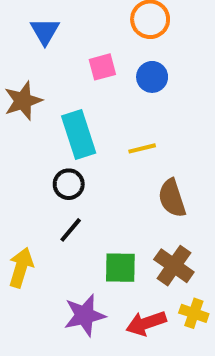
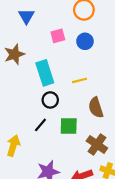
black circle: (69, 184) -> (50, 100), moved
green square: (120, 268) -> (69, 126), moved

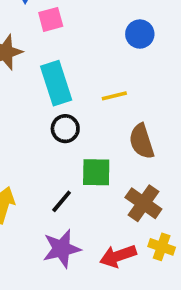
pink square: (58, 36) -> (51, 19), moved
blue circle: (85, 41) -> (140, 34), moved
black line: (40, 125) -> (62, 201), moved

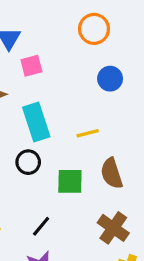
black circle: (65, 129) -> (28, 162), moved
green square: (96, 172) -> (70, 181), moved

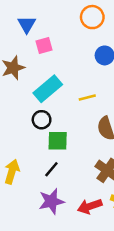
cyan rectangle: (36, 122) -> (48, 89), turned 68
green square: (70, 181) -> (58, 141), moved

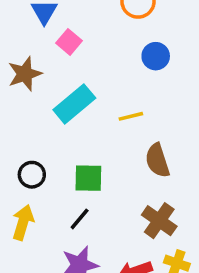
pink square: (44, 46) -> (69, 42), turned -35
black circle: (42, 120) -> (32, 175), moved

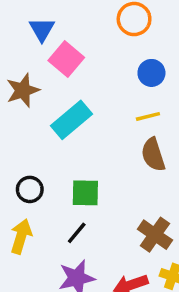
pink square: (69, 42) -> (66, 59), size x1.4
yellow line: (131, 116) -> (148, 116), moved
brown semicircle: (157, 161) -> (153, 155), moved

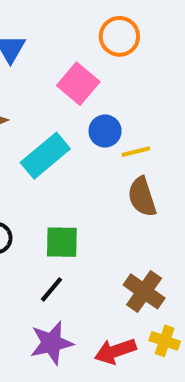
pink square: (66, 59) -> (78, 84), moved
blue circle: (151, 73) -> (105, 131), moved

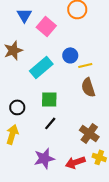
pink square: (78, 84) -> (46, 26), moved
green square: (62, 242) -> (49, 99), moved
black line: (52, 289) -> (50, 123), moved

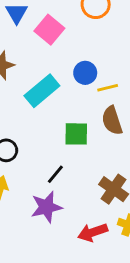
green square: (49, 99) -> (76, 134), moved
purple star: (44, 158) -> (46, 207), moved

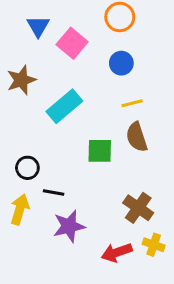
blue circle: (85, 73) -> (121, 63), moved
black line: (55, 174) -> (54, 192), moved, turned 60

